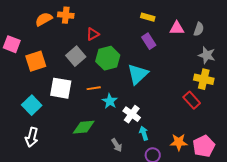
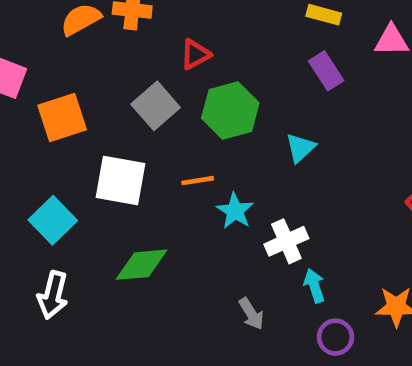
cyan triangle: (138, 74) -> (300, 148), size x0.6
white cross: (132, 114) -> (286, 241), turned 30
green diamond: (84, 127) -> (142, 265), moved

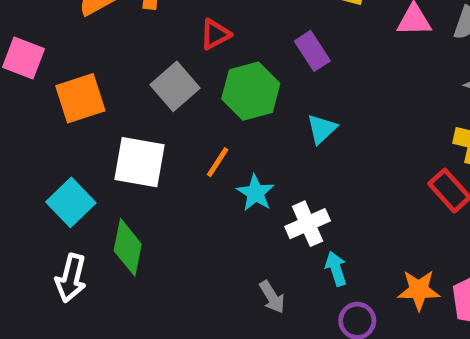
purple rectangle: (326, 71) -> (312, 51), moved
orange line: (198, 181) -> (218, 162), turned -48
green diamond: (142, 265) -> (128, 247), moved, turned -74

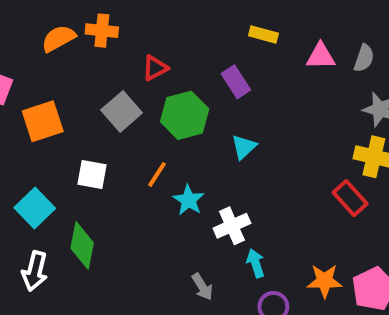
white square: (140, 162) -> (92, 174), size x0.7

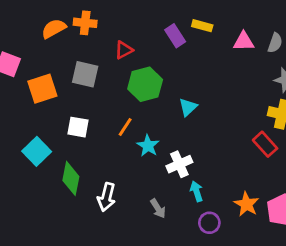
purple rectangle: (236, 82) -> (175, 36), moved
gray square: (122, 111) -> (85, 74), moved, turned -36
white arrow: (35, 271) -> (107, 197), moved
orange star: (325, 281) -> (246, 204), turned 30

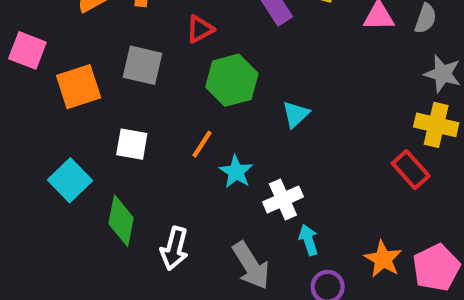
gray arrow: (158, 208) -> (251, 265), size x1.6

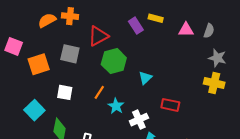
red triangle: (200, 29) -> (98, 36), size x1.5
red rectangle: (411, 170) -> (170, 105), moved, turned -36

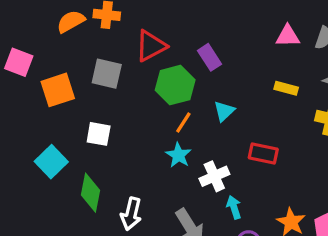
yellow rectangle: (156, 18) -> (286, 88), moved
purple rectangle: (136, 26) -> (209, 57), moved
orange line: (99, 92) -> (183, 123), moved

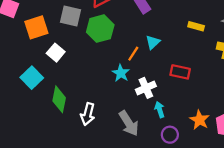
green hexagon: (175, 85) -> (100, 29), moved
orange line: (183, 123) -> (133, 54), moved
white square: (99, 134) -> (56, 53), moved, turned 30

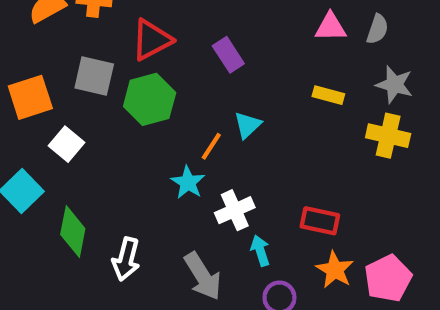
red rectangle: (180, 72) -> (320, 221), moved

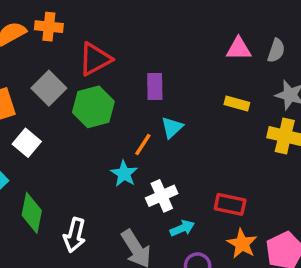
purple rectangle: (228, 55) -> (155, 86), moved, turned 32
gray square: (94, 76) -> (49, 88), turned 32
cyan arrow: (260, 251) -> (182, 228), turned 85

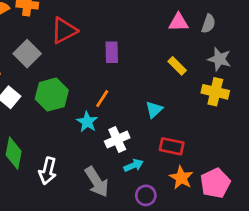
yellow rectangle: (237, 104) -> (177, 66), turned 30
green hexagon: (93, 107) -> (52, 95), moved
cyan triangle: (172, 127) -> (154, 110), moved

